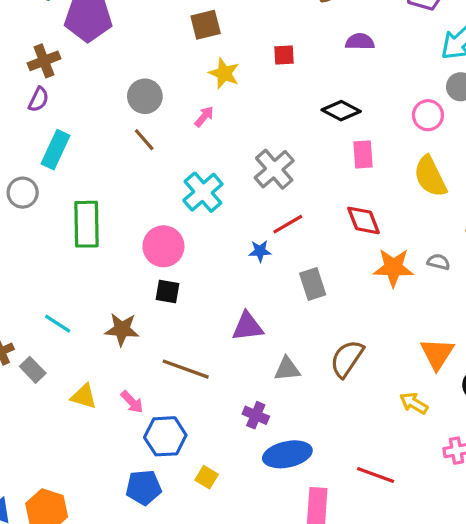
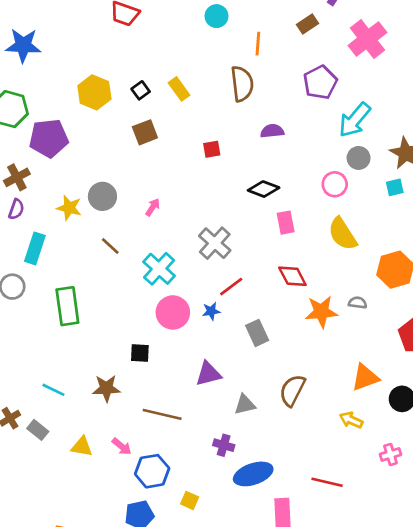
yellow star: (224, 73) -> (69, 208), moved
brown line: (144, 140) -> (110, 246), moved
pink circle: (163, 246) -> (173, 312), moved
orange triangle: (437, 354) -> (365, 377), turned 44

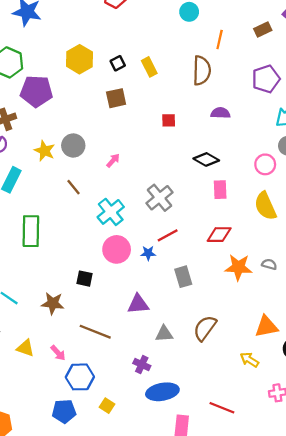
red diamond: (292, 276) -> (219, 235), turned -70

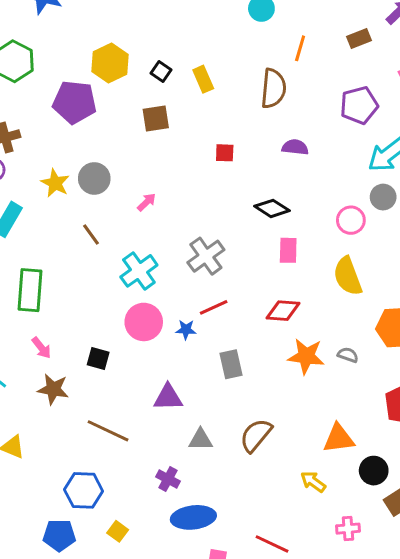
black square: (118, 63) -> (161, 72), turned -32
purple pentagon: (36, 91) -> (74, 102), moved
pink arrow: (58, 353) -> (41, 348), moved

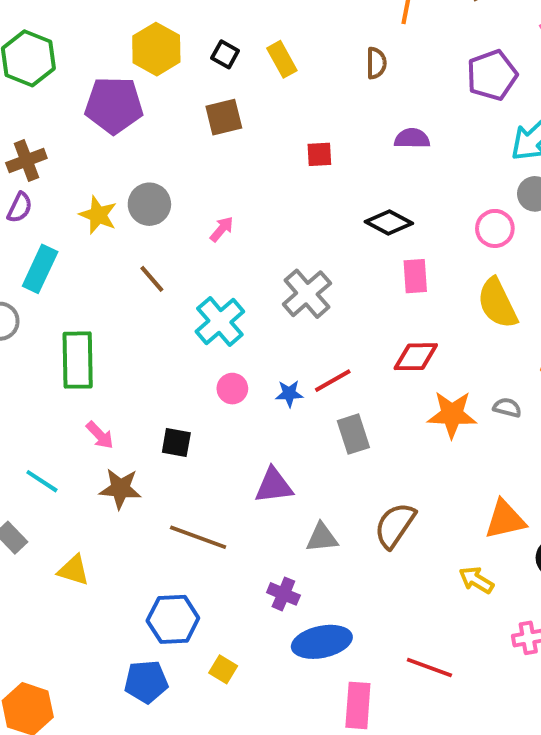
brown semicircle: (273, 88) -> (376, 63), size x0.6
red line: (214, 307) -> (333, 381), moved
pink circle: (144, 322) -> (232, 389), size x0.6

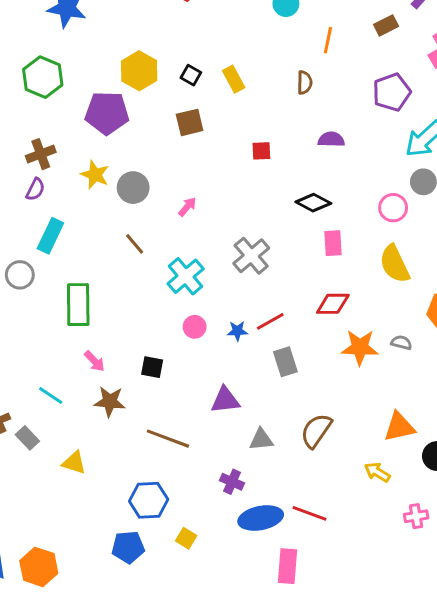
yellow star: (98, 215) -> (95, 175), moved
red line: (429, 667) -> (310, 513), moved

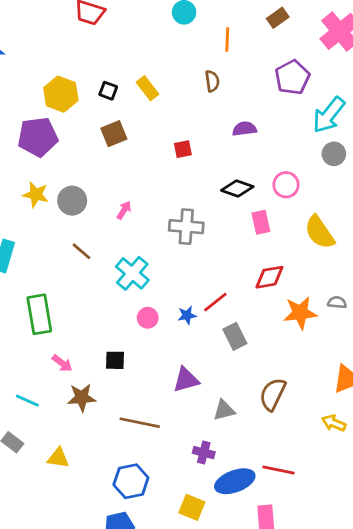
pink circle: (393, 208) -> (286, 185), moved
gray cross: (251, 256) -> (186, 227), moved, turned -36
yellow square: (186, 538) -> (192, 507), moved, size x1.4

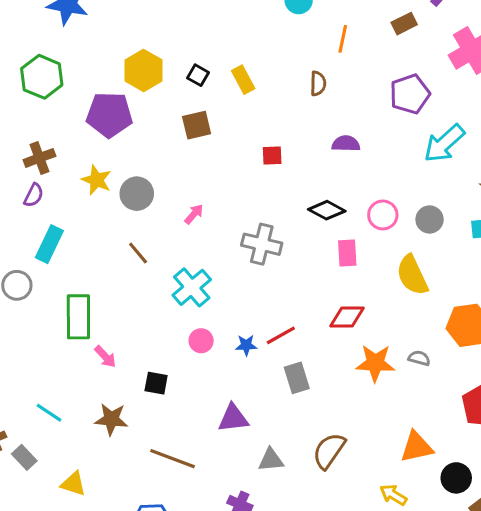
gray circle: (334, 154) -> (430, 219), moved
pink arrow: (62, 363) -> (105, 357), moved

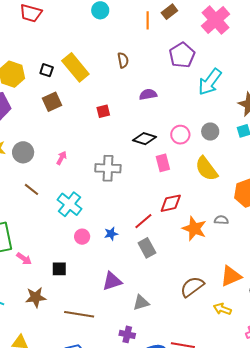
orange line: (343, 39) -> (148, 20), moved
yellow rectangle: (243, 80) -> (75, 67), size x1.6
red line: (281, 335) -> (143, 221), moved
orange star: (375, 363) -> (194, 229), turned 30
brown semicircle: (329, 451) -> (192, 287), moved, turned 30

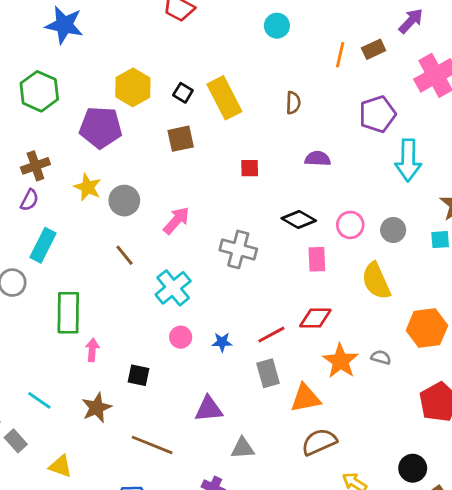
cyan arrow: (210, 82) -> (408, 160), turned -48
pink arrow: (62, 158) -> (176, 220), size x1.5
pink arrow: (24, 259) -> (92, 350), turned -133
orange triangle: (231, 276) -> (306, 398), moved
brown star: (36, 297) -> (97, 408), turned -30

